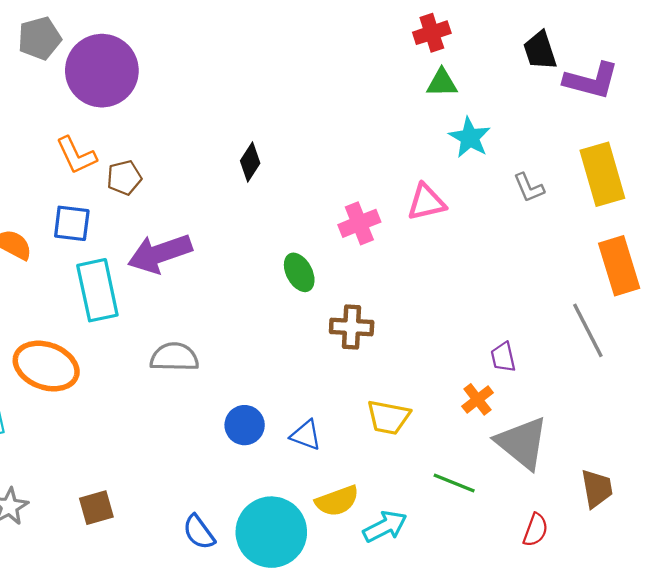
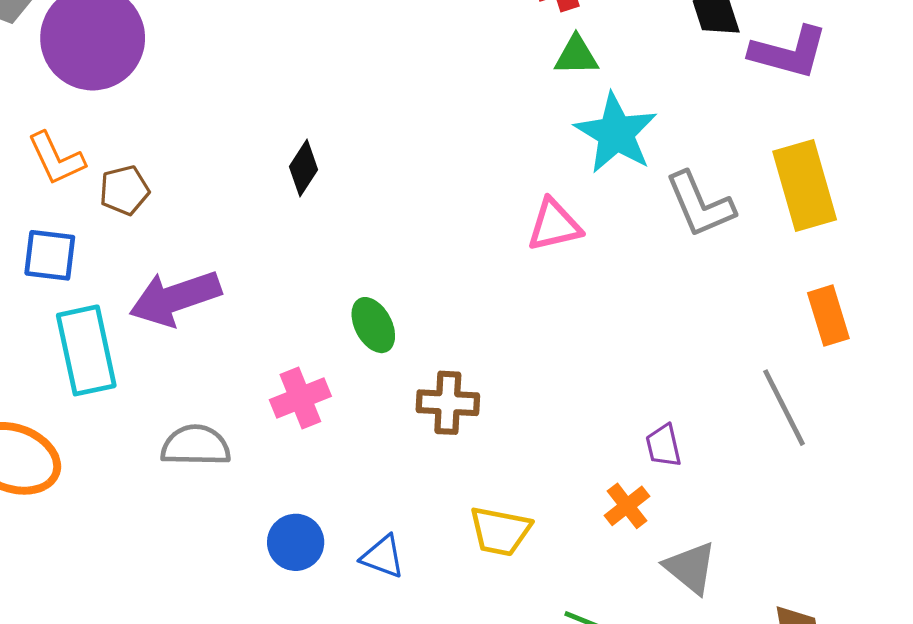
cyan star: (470, 137) -> (616, 133), size x1.4
gray L-shape: (529, 188) -> (700, 205), size x1.6
pink cross: (359, 223) -> (300, 398), moved
orange rectangle: (619, 266) -> (828, 316), size x0.7
gray triangle: (522, 443) -> (690, 568), size x0.7

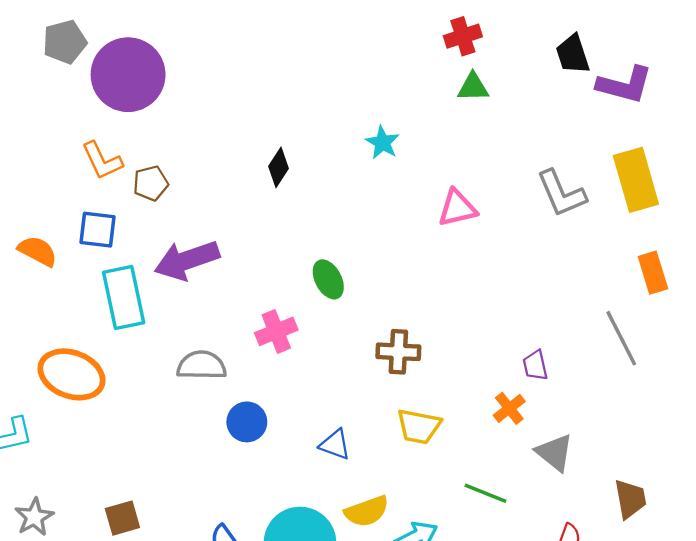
cyan star: (616, 133) -> (383, 143), moved, size x0.6
brown cross: (448, 403) -> (398, 352), moved
blue circle: (296, 542) -> (247, 422), moved

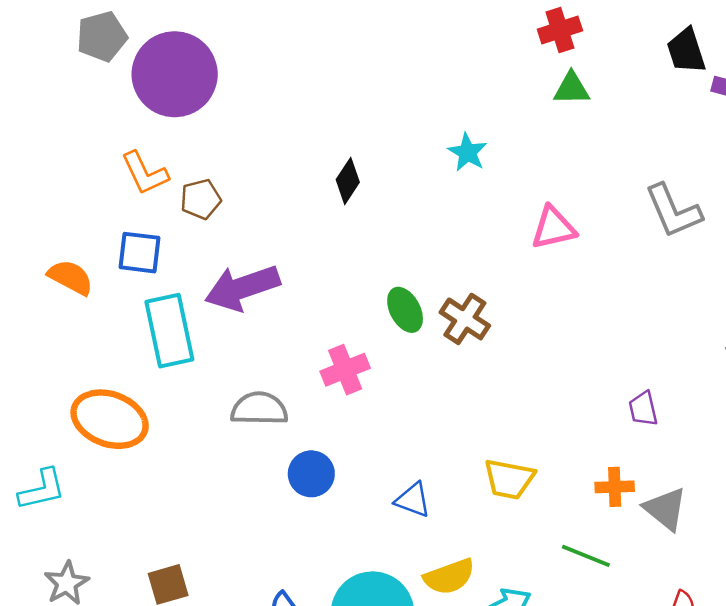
brown cross: (398, 352) -> (465, 319), moved, turned 30
orange cross: (509, 408) -> (615, 487), moved, turned 36

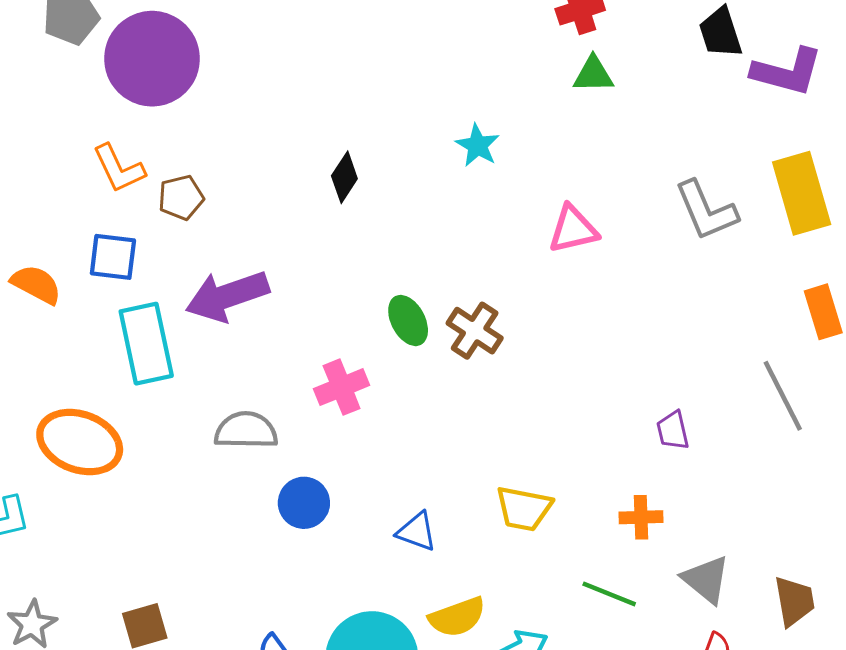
gray triangle: (665, 509) -> (706, 579), moved

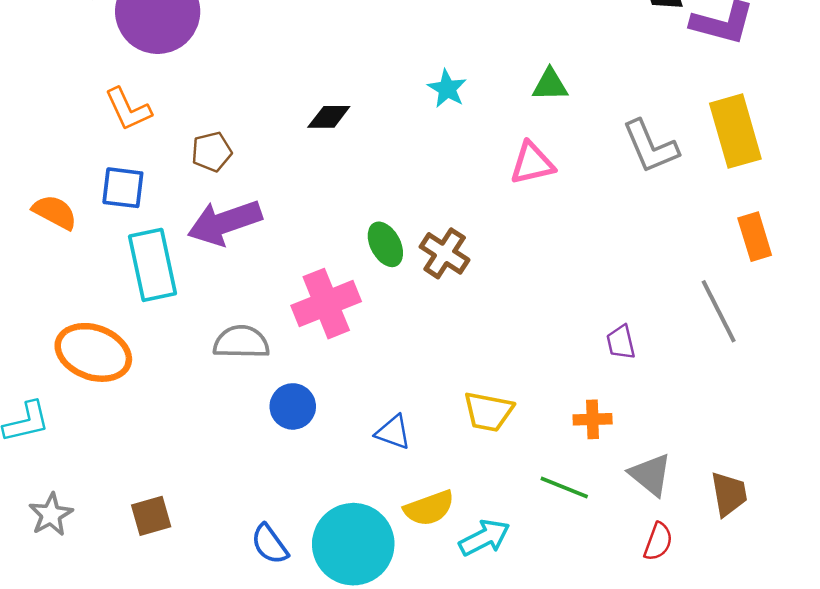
green triangle: (593, 75) -> (550, 85), moved
black diamond: (344, 177) -> (329, 117), turned 57
brown pentagon: (181, 198) -> (212, 152), moved
pink cross: (342, 387) -> (326, 304), size x1.4

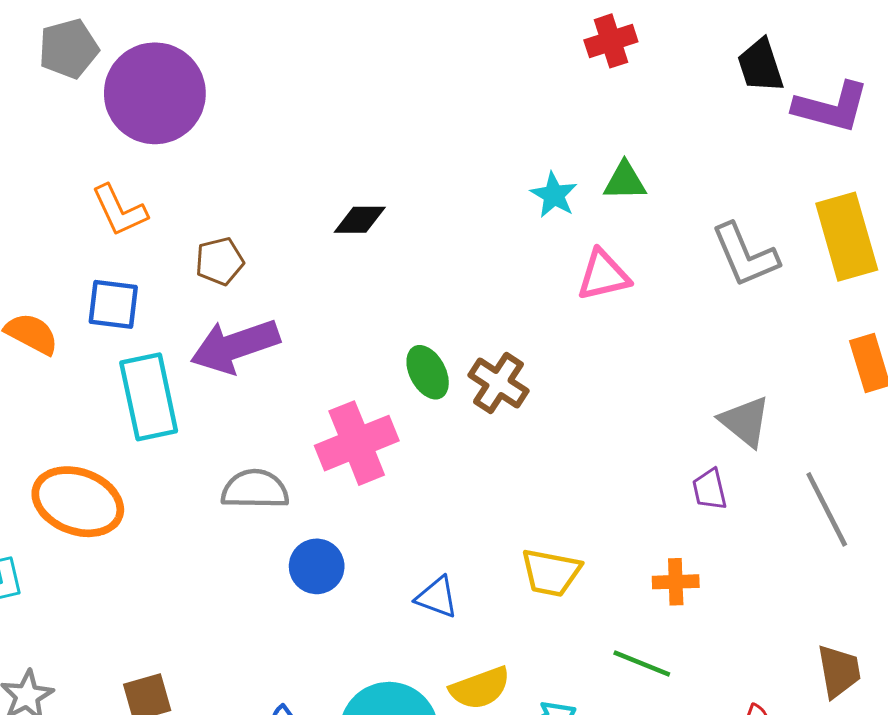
cyan star: (447, 89) -> (554, 195), moved
gray line: (719, 311) -> (827, 509), moved
gray triangle: (650, 475) -> (745, 422), moved

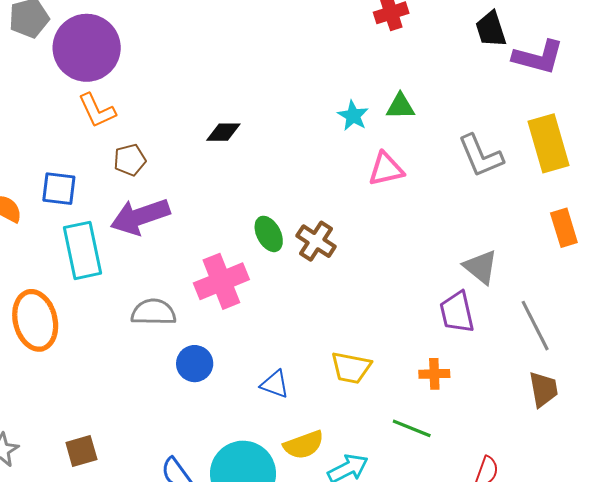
orange L-shape: (119, 210) -> (97, 111), moved
purple trapezoid: (710, 489) -> (457, 312), size x1.5
orange ellipse: (78, 502) -> (35, 320), turned 56
brown trapezoid: (839, 671) -> (543, 389), moved

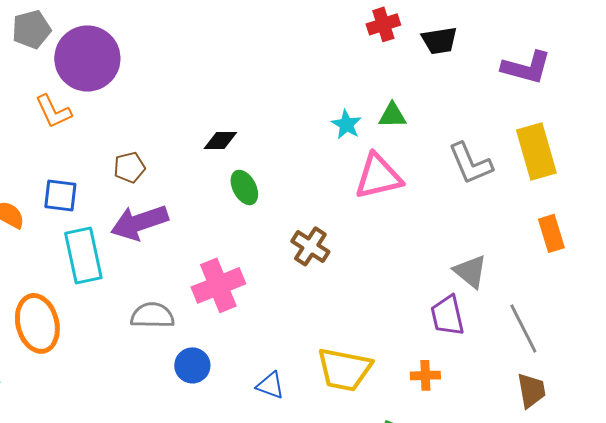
black trapezoid: (491, 29) -> (439, 40), moved, turned -81
orange L-shape: (97, 111) -> (53, 111), moved
pink triangle: (386, 169) -> (378, 176), size x1.4
green ellipse: (269, 234) -> (244, 187), moved
yellow trapezoid: (351, 368) -> (344, 369), size x1.4

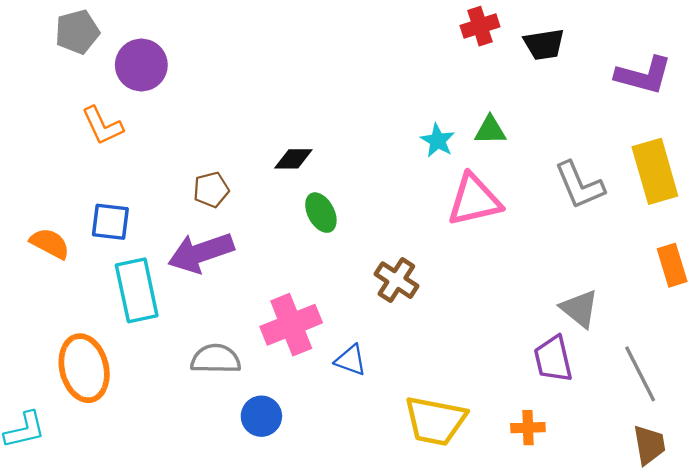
purple circle: (87, 58) -> (141, 65), size x0.7
brown pentagon: (129, 167) -> (211, 190), moved
blue triangle: (270, 385) -> (351, 360), moved

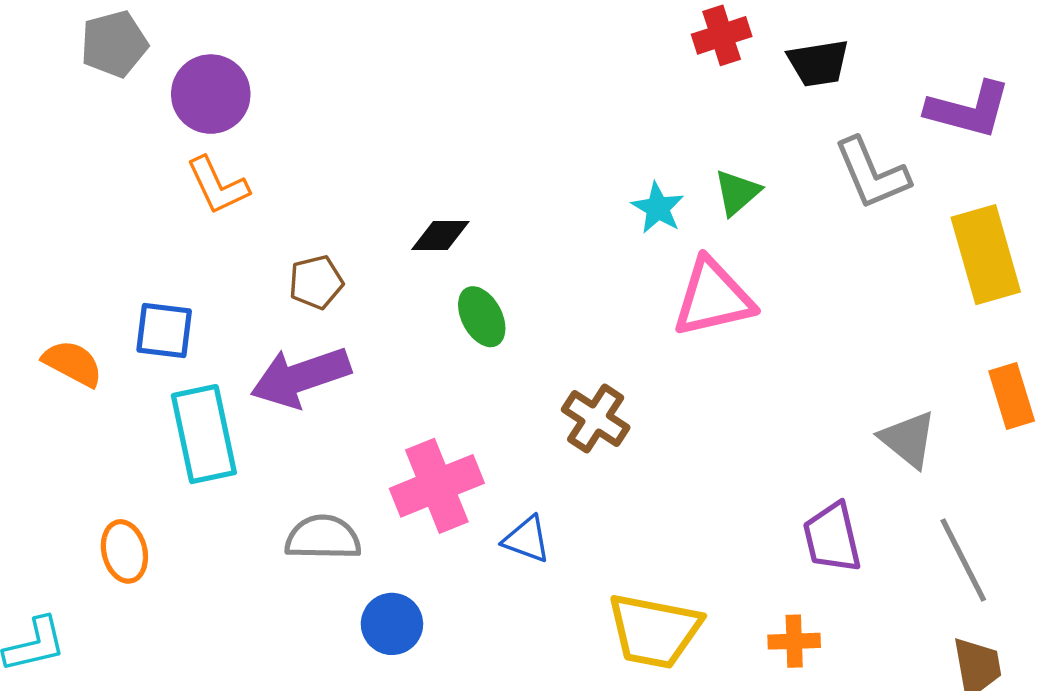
orange L-shape: (102, 126) -> (218, 186), moved
green triangle: (490, 130) -> (737, 192), turned -40
gray L-shape: (579, 185) -> (872, 173), moved
gray triangle: (579, 309) -> (908, 439), moved
orange ellipse: (84, 368) -> (124, 551), size x0.6

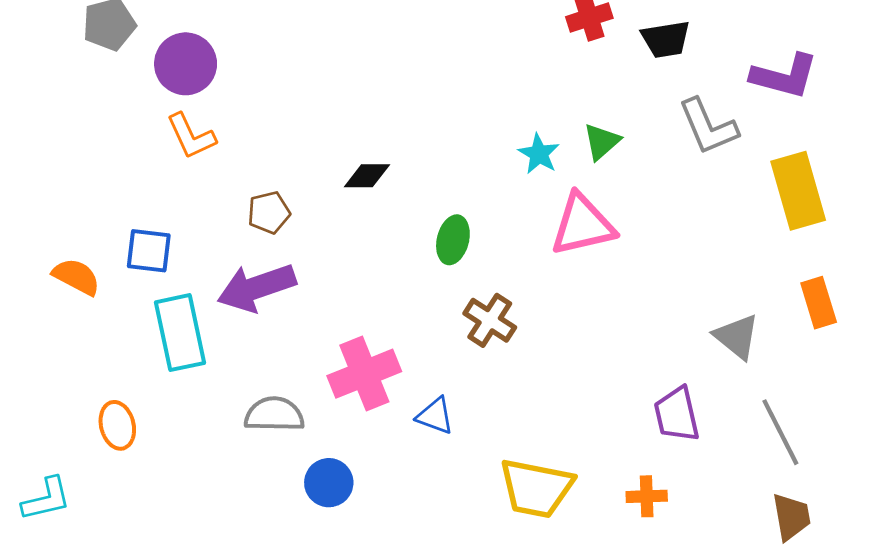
green ellipse: (482, 317) -> (453, 240), moved, turned 42

